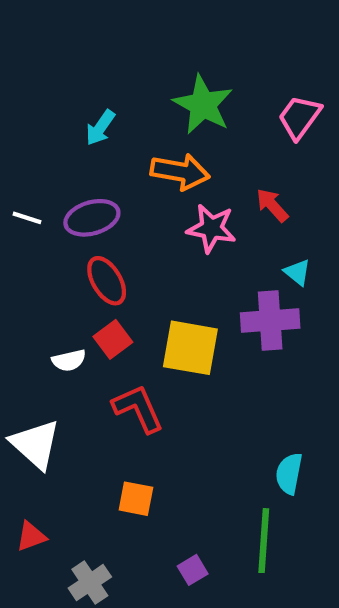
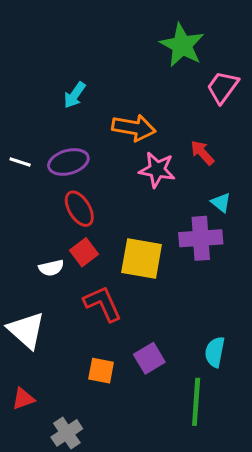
green star: (203, 105) -> (182, 45), moved
purple square: (193, 570) -> (149, 358), moved, size x1.4

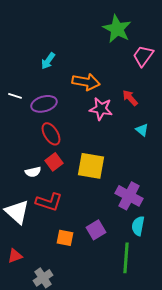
white line: (20, 162) -> (15, 96), moved
purple cross: (201, 238) -> (129, 196), moved, turned 32
red L-shape: (103, 304) -> (49, 202), moved, turned 132

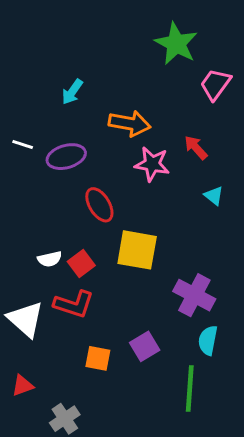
red ellipse: (51, 134) -> (99, 205), moved
red square: (54, 162) -> (81, 264), moved

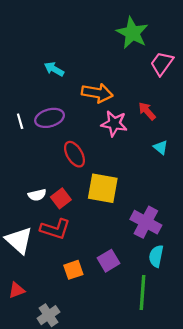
cyan arrow: (72, 92) -> (54, 69), turned 84
white line: (23, 145) -> (20, 121), moved, turned 56
orange square: (98, 358) -> (73, 270), turned -30

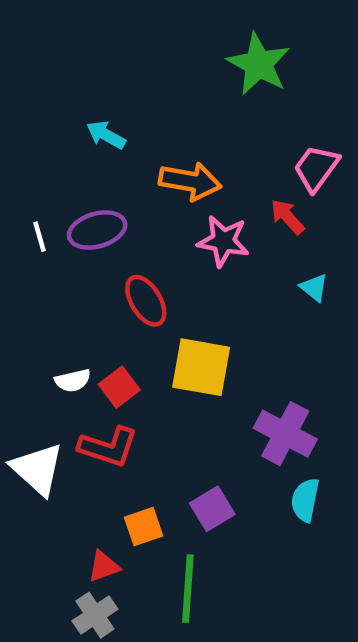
pink trapezoid: (162, 63) -> (316, 168), moved
red triangle: (17, 290) -> (104, 566), moved
green line: (143, 292) -> (188, 589), moved

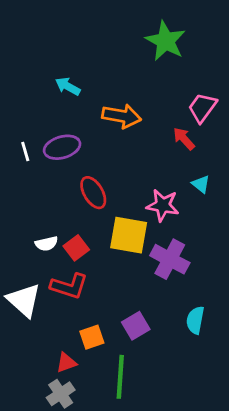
pink star: (223, 241) -> (163, 205), moved
purple cross: (285, 434) -> (170, 259), moved

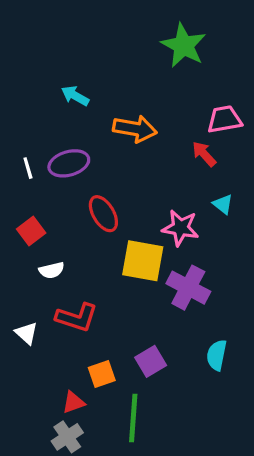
pink trapezoid: (202, 108) -> (224, 119), turned 44
red square: (76, 248) -> (31, 231), moved
white triangle: (24, 300) -> (26, 333), size x0.6

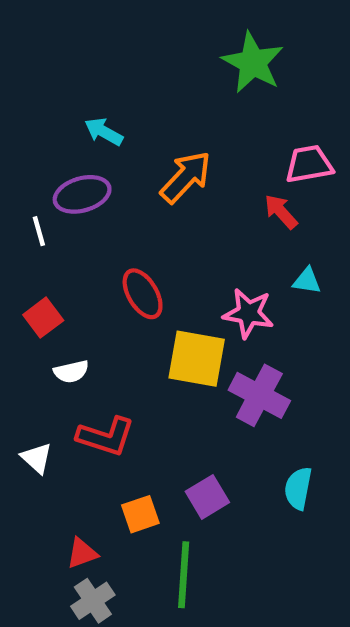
orange arrow: (135, 129) -> (186, 177), turned -57
purple ellipse: (69, 163) -> (82, 194), moved
cyan triangle: (223, 204) -> (307, 281), turned -30
red triangle: (74, 402) -> (82, 553), moved

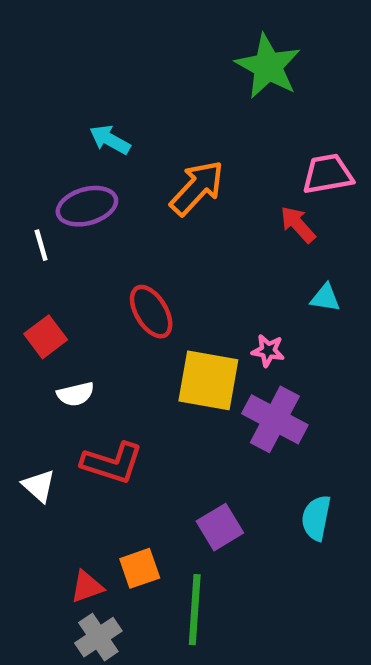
pink star: (248, 313) -> (268, 351), moved, size x0.6
orange square: (140, 514) -> (140, 568), moved

